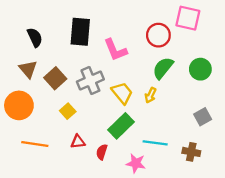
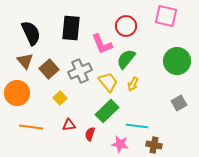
red circle: (158, 35) -> (126, 26), moved
black semicircle: (35, 37) -> (31, 33), size x1.4
green semicircle: (163, 68) -> (126, 59), moved
green circle: (200, 69) -> (177, 61), size x1.4
brown cross: (191, 152) -> (154, 145), moved

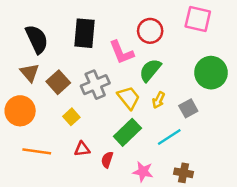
gray square: (179, 103) -> (188, 108), moved
cyan line: (137, 126) -> (169, 137), moved, turned -40

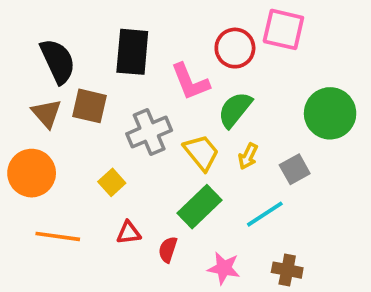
pink square: (198, 19) -> (283, 29), moved
brown square: (58, 82) -> (89, 106), moved, turned -35

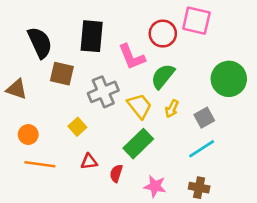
brown triangle: (47, 113) -> (17, 89), moved, turned -30
orange circle: (32, 173) -> (28, 135), moved, size x0.6
cyan line: (265, 214) -> (202, 149), moved

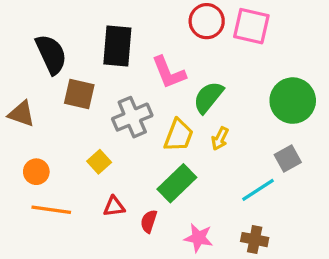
red circle: (163, 34) -> (207, 21), moved
yellow trapezoid: (140, 106) -> (179, 135), turned 60
gray square: (204, 118) -> (288, 158), moved

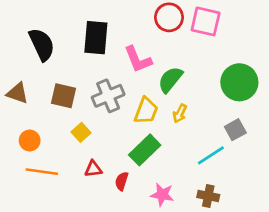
brown square: (79, 94) -> (63, 96), moved

